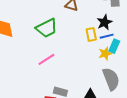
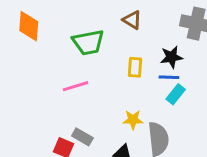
yellow rectangle: (91, 34) -> (135, 67), moved
yellow star: (105, 54) -> (133, 120), moved

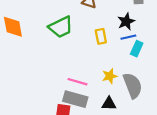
pink line: (76, 86) -> (77, 82), moved, turned 48
gray rectangle: (82, 137) -> (75, 99), size x1.5

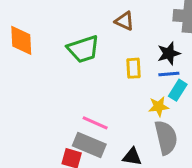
yellow star: (110, 76) -> (159, 107), moved

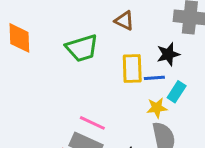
yellow rectangle: (133, 68) -> (132, 68), size x1.4
blue line: (169, 74) -> (154, 78), moved

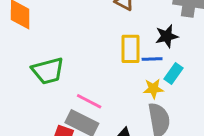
green trapezoid: (82, 48) -> (48, 71), moved

